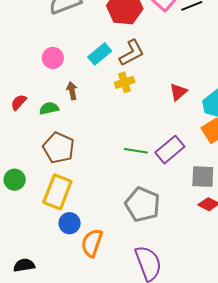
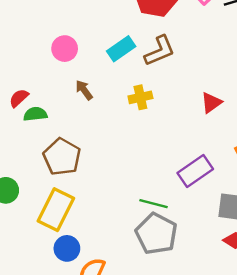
yellow cross: (125, 82) -> (140, 97), moved
brown arrow: (72, 91) -> (84, 90), turned -30
green semicircle: (49, 108) -> (35, 114), moved
green line: (136, 151) -> (153, 204), moved

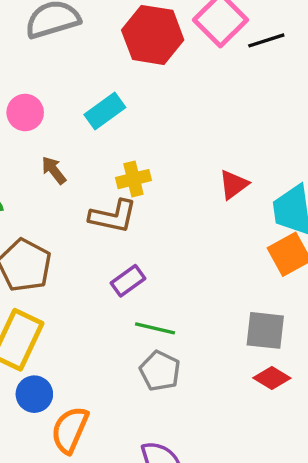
brown L-shape: (160, 51) -> (113, 216), moved, turned 36
purple rectangle: (195, 171) -> (128, 281), moved, size x0.7
gray pentagon: (156, 234) -> (160, 371), size x0.7

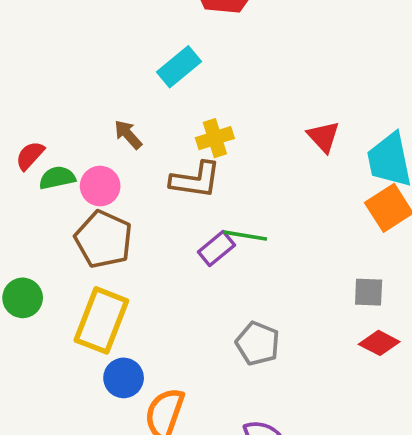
pink circle: (25, 113) -> (100, 186), moved
red triangle: (234, 184) -> (323, 137), turned -32
green line: (155, 328) -> (245, 236), moved
gray square: (265, 330) -> (369, 292), size x0.7

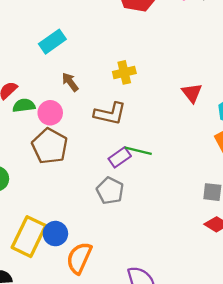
cyan rectangle: (179, 67) -> (52, 42), moved
yellow cross: (215, 138) -> (124, 72), moved
yellow rectangle: (101, 320) -> (29, 237), moved
gray pentagon: (258, 343) -> (110, 191), moved

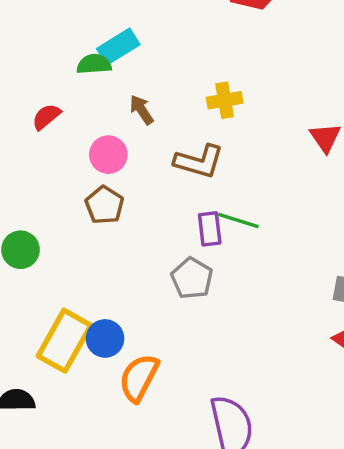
green semicircle: (24, 106) -> (94, 64), moved
brown pentagon: (50, 146) -> (104, 205), size x0.7
purple rectangle: (120, 157) -> (210, 229), turned -65

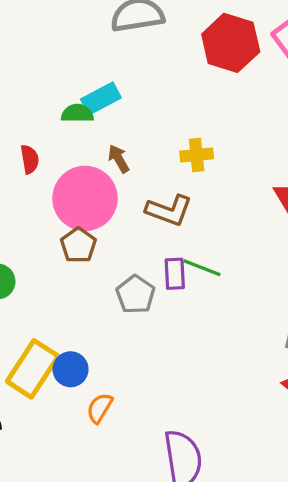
red semicircle: (46, 117) -> (30, 159), turned 116
pink circle: (108, 155) -> (85, 198), size x1.8
gray pentagon: (192, 278) -> (136, 295), moved
orange semicircle: (139, 378) -> (100, 408), size x0.7

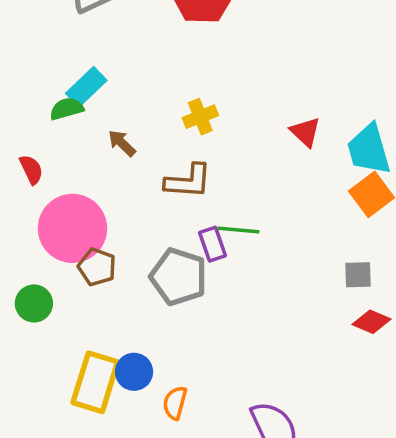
pink circle: (85, 198) -> (72, 228), moved
brown pentagon: (78, 245) -> (97, 267), moved
gray pentagon: (136, 295) -> (179, 277), size x1.4

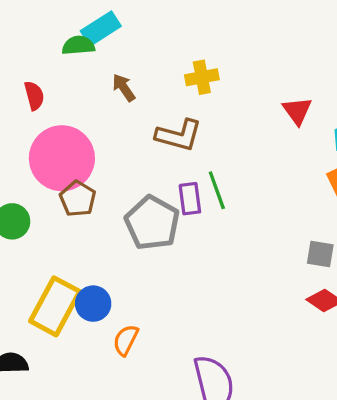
green line: (239, 230) -> (217, 190), turned 54

